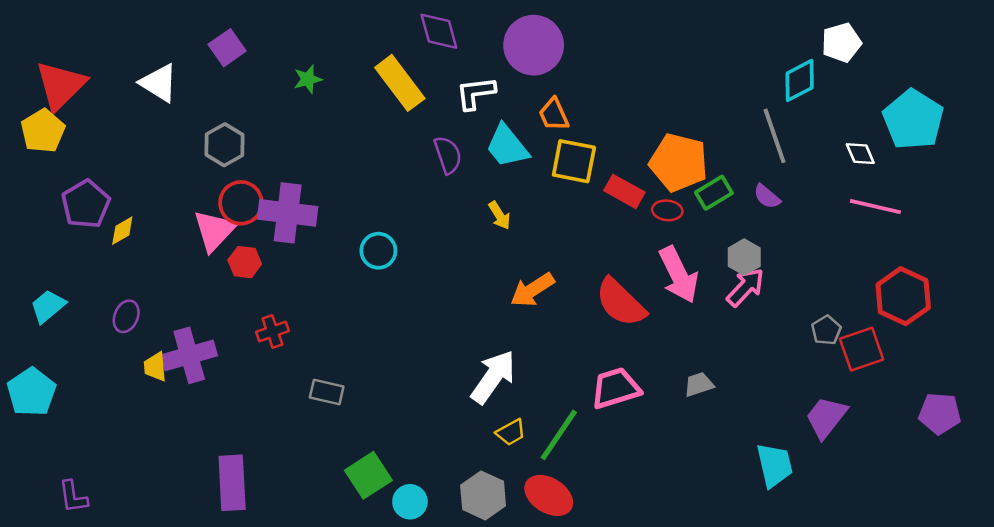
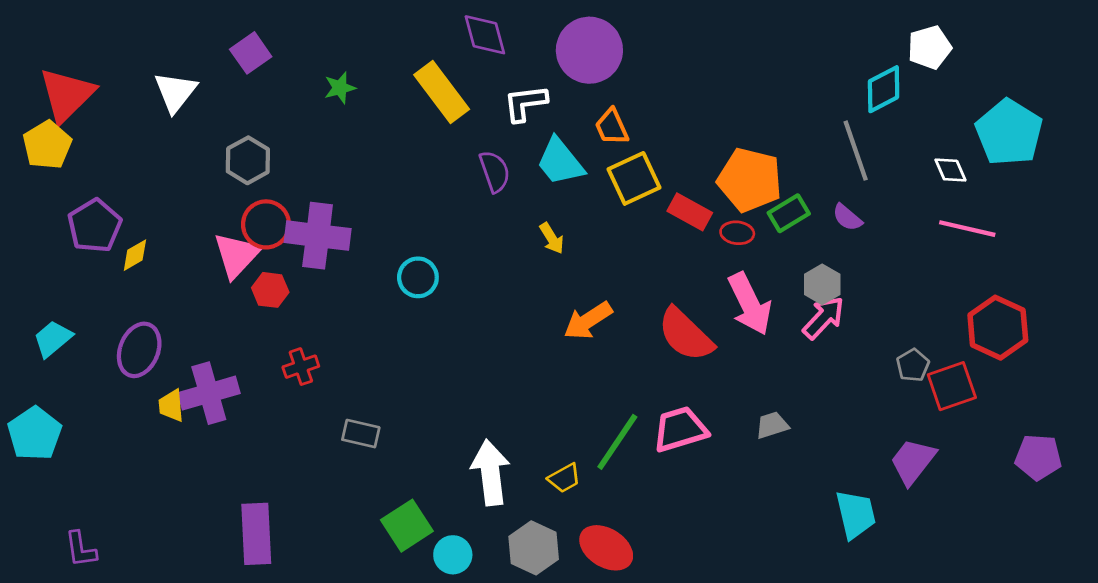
white triangle: (159, 83) -> (175, 92), turned 36
yellow square: (574, 161) -> (634, 178), turned -36
purple ellipse: (126, 316) -> (139, 350), size x1.5
white arrow: (493, 377) -> (490, 473), moved, turned -42
green line: (559, 435) -> (617, 442), moved

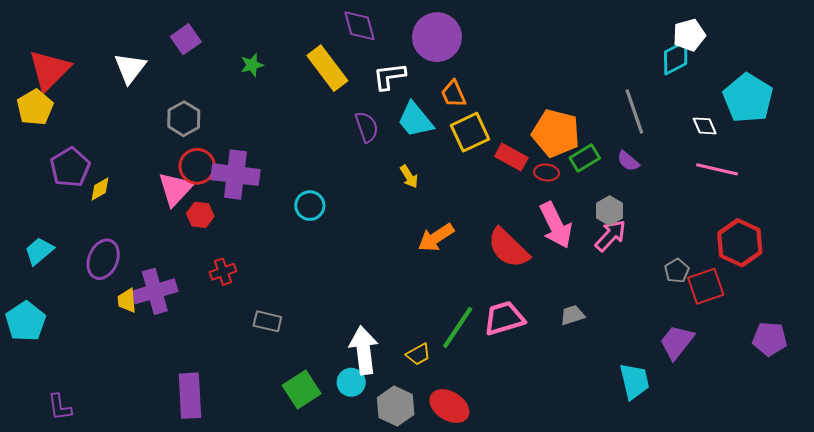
cyan diamond: (884, 89) -> (676, 58), moved
cyan circle: (453, 555) -> (351, 382), moved

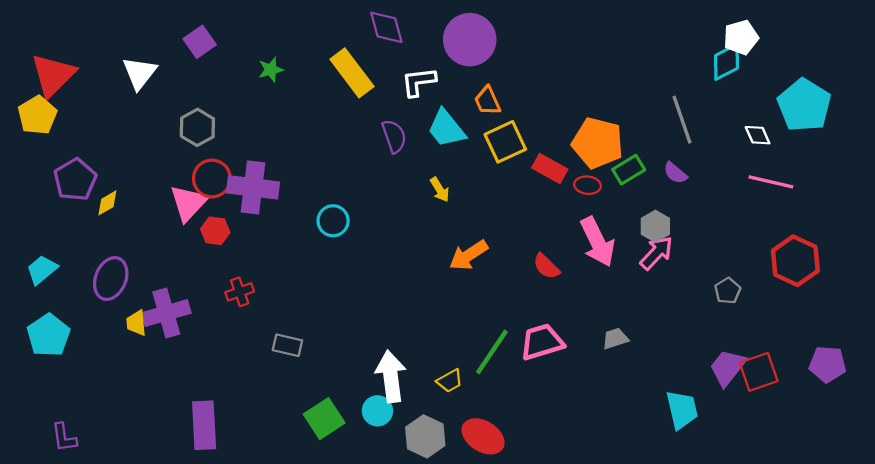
red semicircle: (508, 248) -> (546, 266), size x0.6
red square: (706, 286) -> (759, 372), moved
cyan pentagon: (26, 321) -> (48, 335), moved

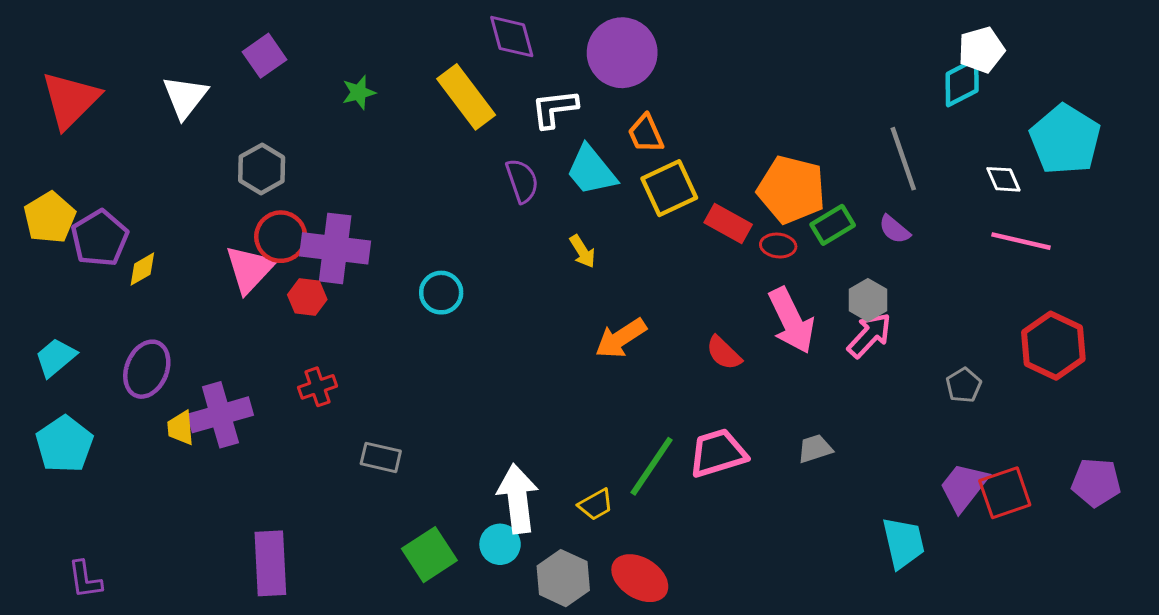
yellow pentagon: (37, 115) -> (50, 218), moved
red hexagon: (215, 231) -> (307, 297), moved

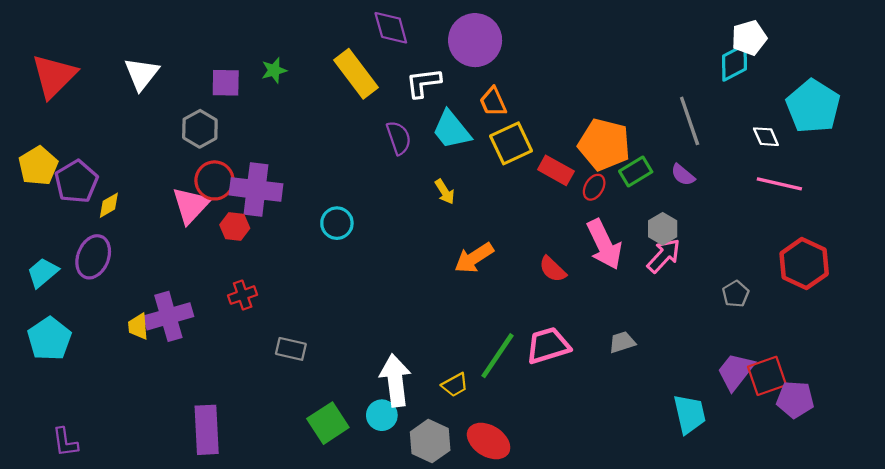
purple square: (265, 56) -> (226, 83), moved, turned 36
red ellipse: (778, 246) -> (594, 187), turned -65
purple ellipse: (147, 369) -> (93, 257), moved
purple pentagon: (1096, 482) -> (795, 399), moved

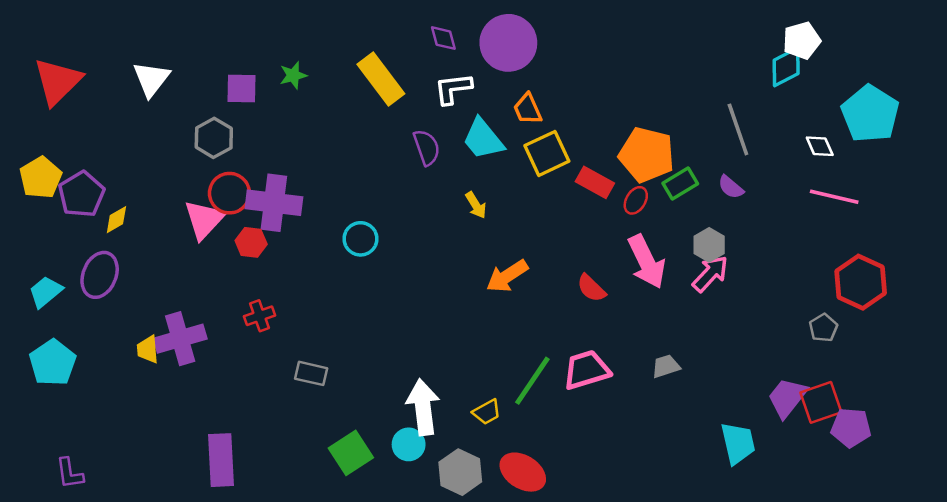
purple diamond: (391, 28) -> (443, 38), moved, size x0.7
gray pentagon: (736, 294) -> (823, 328), moved

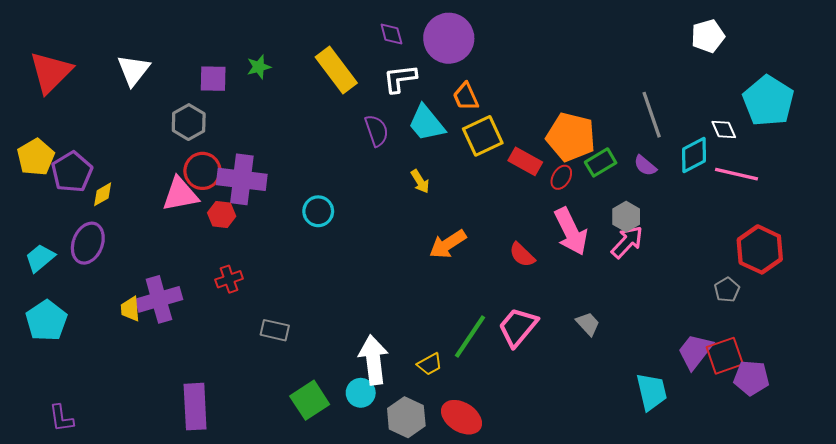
cyan diamond: (786, 67) -> (694, 155), moved
pink triangle: (204, 220) -> (180, 194), turned 36
gray trapezoid: (666, 366) -> (588, 324), turned 65
pink trapezoid: (586, 370) -> (518, 327), turned -33

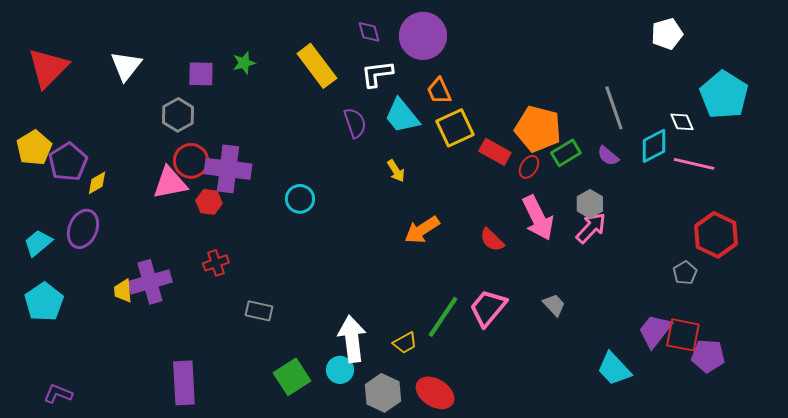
red square: (725, 356) -> (683, 335), turned 30
cyan trapezoid: (652, 392) -> (614, 369), turned 150
purple L-shape: (61, 418) -> (58, 394), turned 120

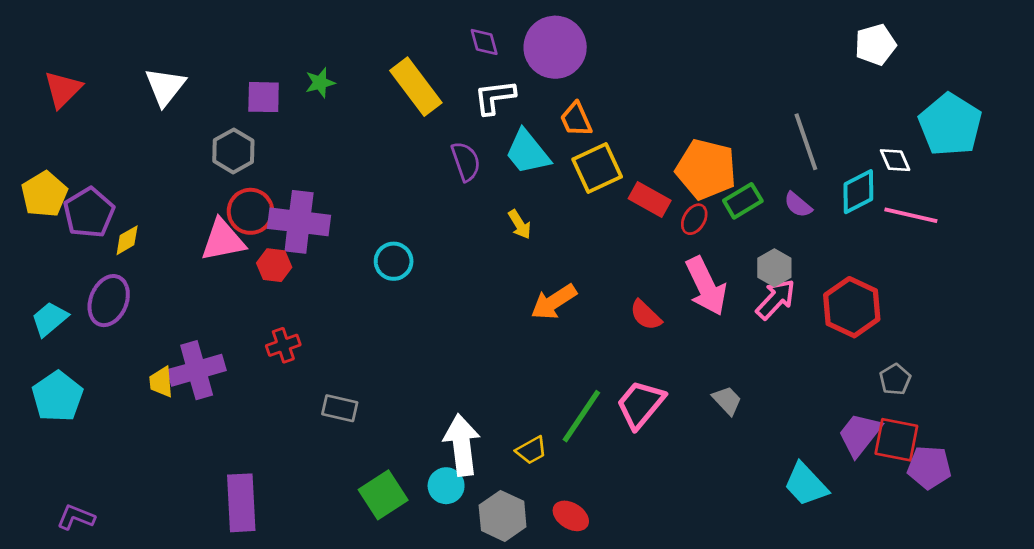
red triangle: (48, 68) -> (63, 89), size x0.7
red hexagon: (716, 235) -> (852, 307), moved
gray pentagon: (685, 273) -> (895, 379), moved
red ellipse: (435, 393) -> (571, 516), size x0.7

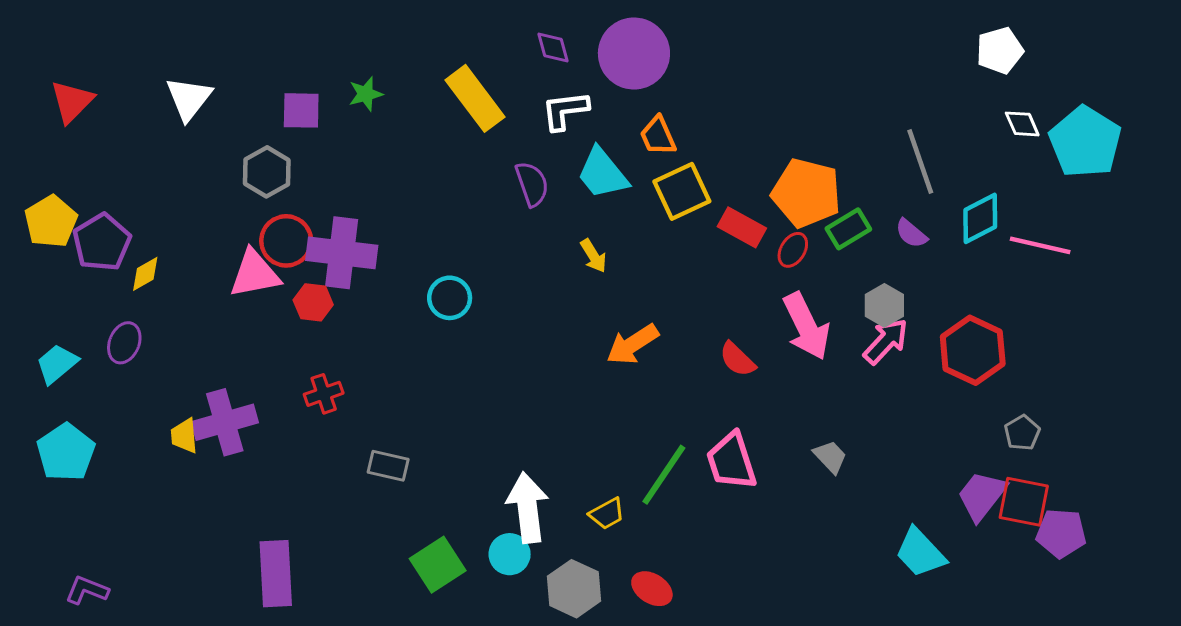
white diamond: (895, 160) -> (1022, 124), moved
purple ellipse: (109, 301) -> (124, 343), size x0.7
pink trapezoid: (640, 404) -> (731, 461), turned -58

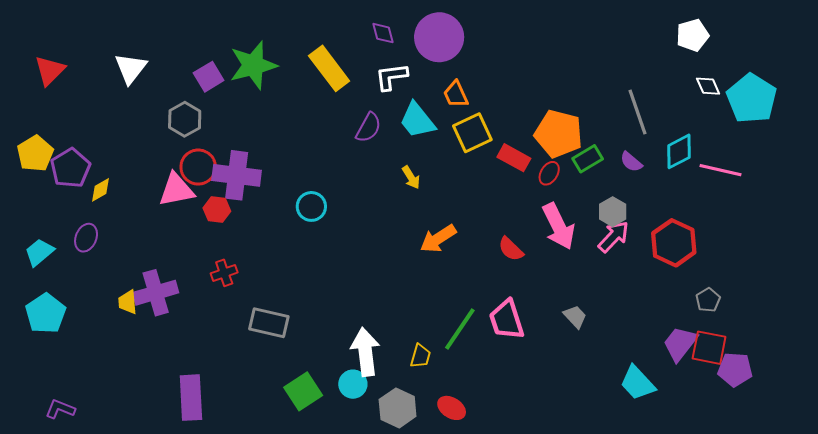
green star: (366, 94) -> (253, 65), size x2.0
purple square: (301, 110) -> (209, 77), turned -32
purple semicircle: (532, 184) -> (368, 128), turned 48
gray rectangle: (388, 466) -> (269, 323), size x1.4
yellow trapezoid: (607, 514) -> (420, 356), turned -45

